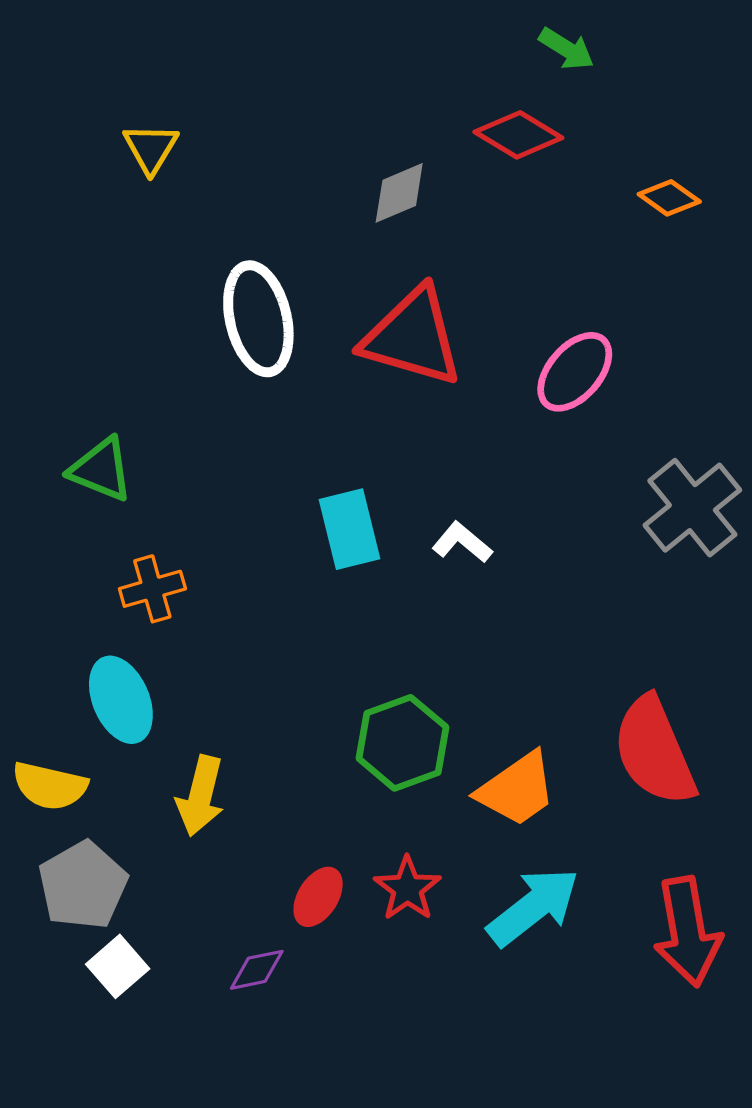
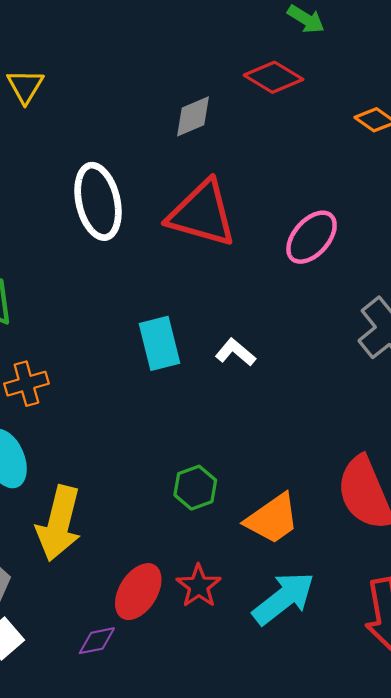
green hexagon: (403, 743) -> (195, 488), size x0.7
yellow arrow: (200, 796) -> (59, 523), size x1.4
red ellipse: (318, 897) -> (138, 592), size x1.4

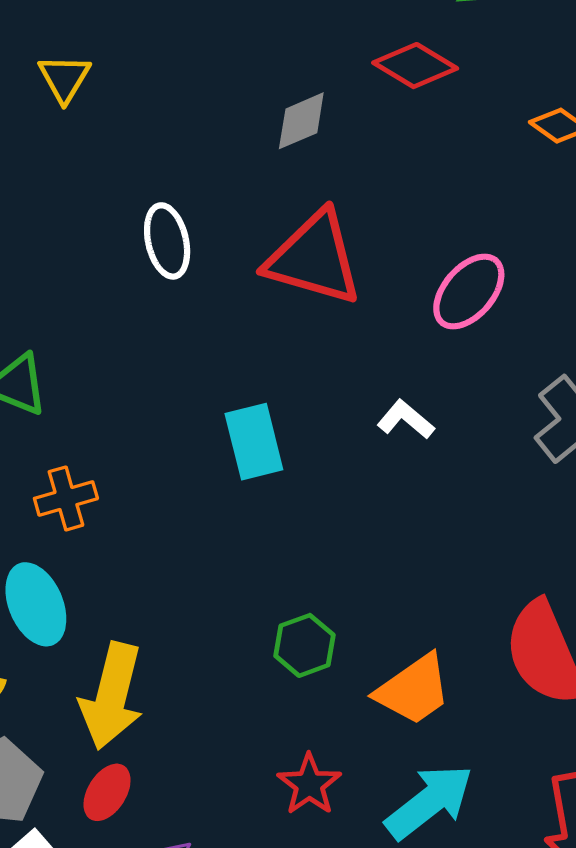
white ellipse: (98, 201) -> (167, 241), size x0.7
white L-shape: (235, 352) -> (406, 419), moved
red ellipse: (138, 592) -> (107, 792), moved, size x0.7

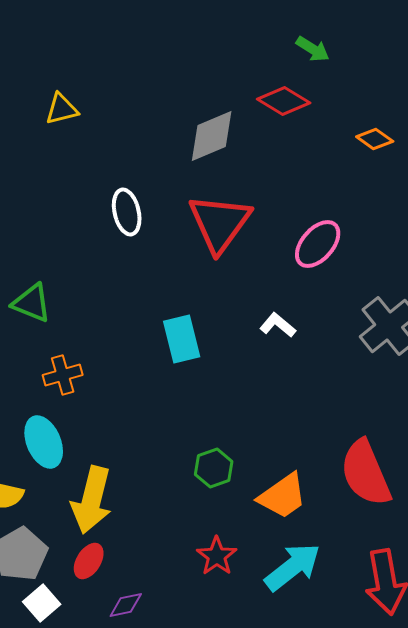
yellow triangle: (64, 78) -> (62, 109), turned 45
gray diamond: (301, 121) -> (212, 136), size x1.4
red triangle: (314, 258) -> (220, 223), turned 50

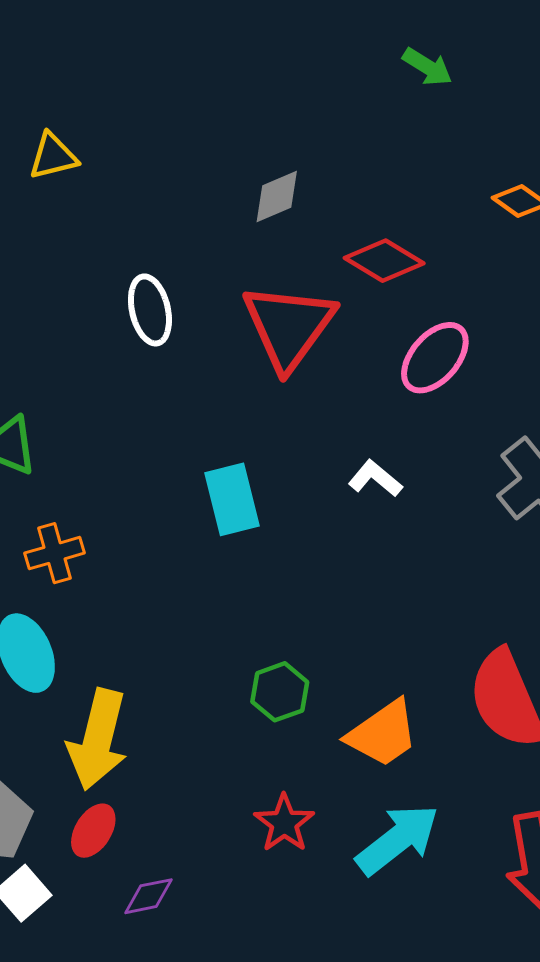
red diamond: (284, 101) -> (384, 261), moved
gray diamond: (212, 136) -> (277, 197), size x0.7

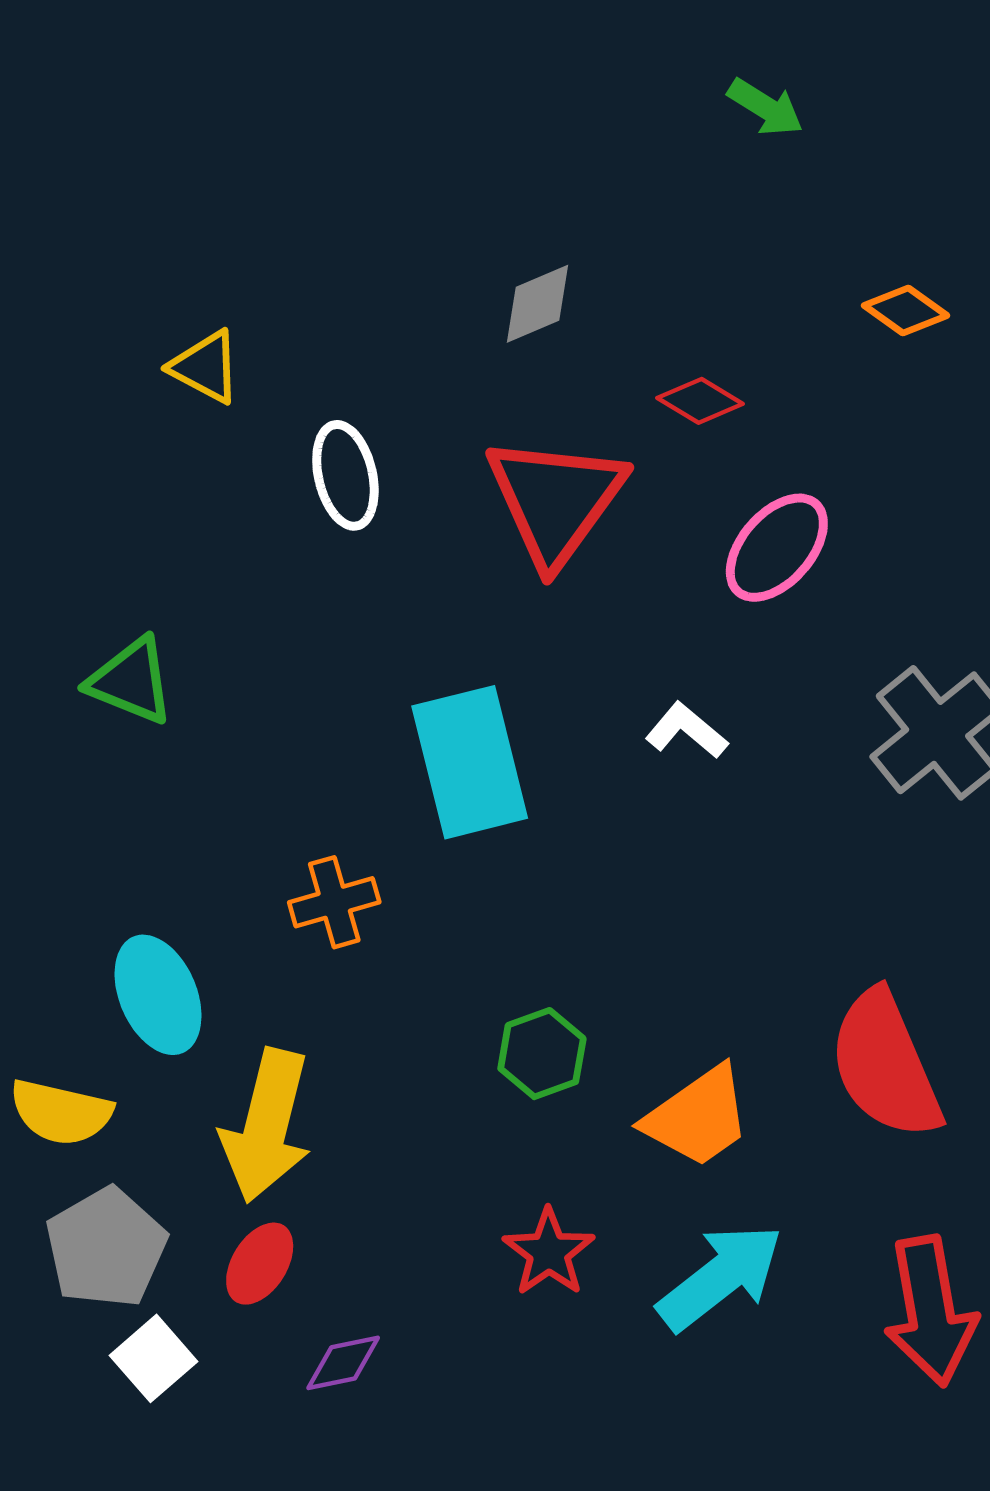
yellow triangle: (53, 156) -> (205, 367), moved, turned 42
red diamond: (384, 261) -> (700, 401), size x0.7
cyan rectangle: (232, 499) -> (470, 762), size x1.4
orange cross: (54, 553) -> (334, 902), moved

